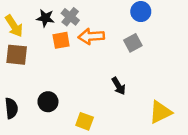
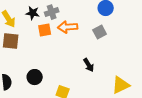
gray cross: (70, 17) -> (52, 12), turned 32

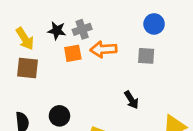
gray square: (100, 32) -> (146, 56), turned 32

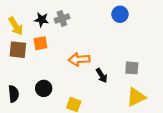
orange arrow: (103, 49) -> (79, 59), moved
orange square: (73, 53) -> (40, 43), moved
gray square: (146, 56) -> (132, 68), moved

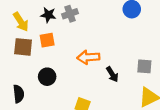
black circle: (44, 88) -> (47, 77), moved

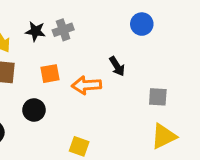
orange square: (47, 40) -> (50, 74), moved
black arrow: (112, 74) -> (117, 66), moved

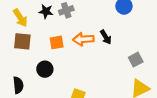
orange arrow: (86, 85) -> (83, 39), moved
gray square: (158, 97) -> (136, 60), turned -32

